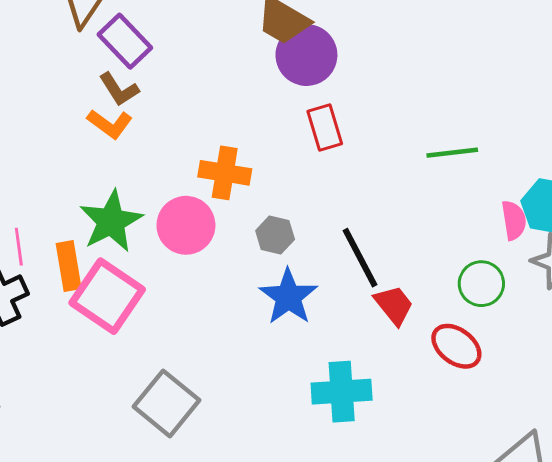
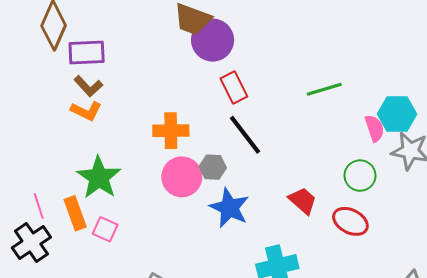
purple rectangle: (125, 41) -> (87, 52), turned -39
pink circle: (186, 225) -> (182, 177), moved
black line: (360, 258) -> (245, 135), moved
pink square: (107, 296) -> (105, 229), size x0.5

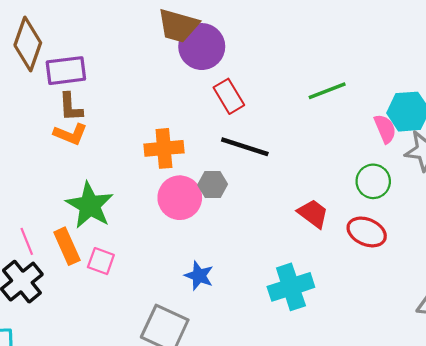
brown L-shape: (88, 86) -> (71, 107), turned 44
black line: (245, 135) -> (245, 147), turned -30
blue star: (229, 208) -> (199, 276), moved, size x0.7

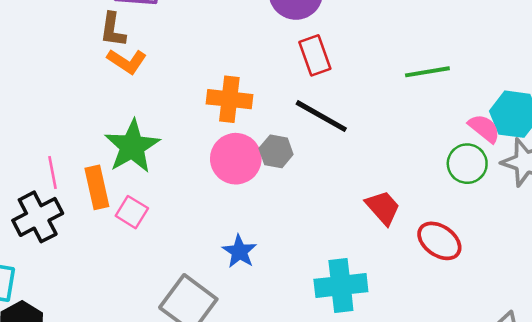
brown L-shape: (71, 107) -> (113, 30), moved
pink semicircle: (385, 129) -> (484, 128), turned -40
green circle: (373, 181) -> (467, 164), moved

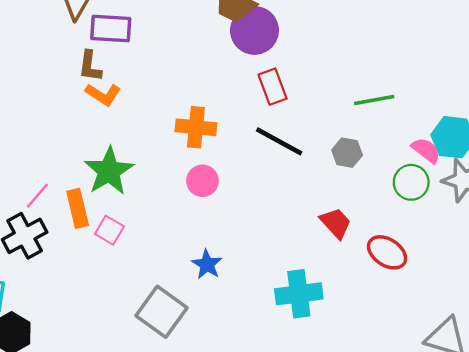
gray hexagon: (276, 151) -> (347, 153), moved
pink circle: (236, 159) -> (202, 181), size x0.7
pink line: (52, 173) -> (37, 196), turned 52

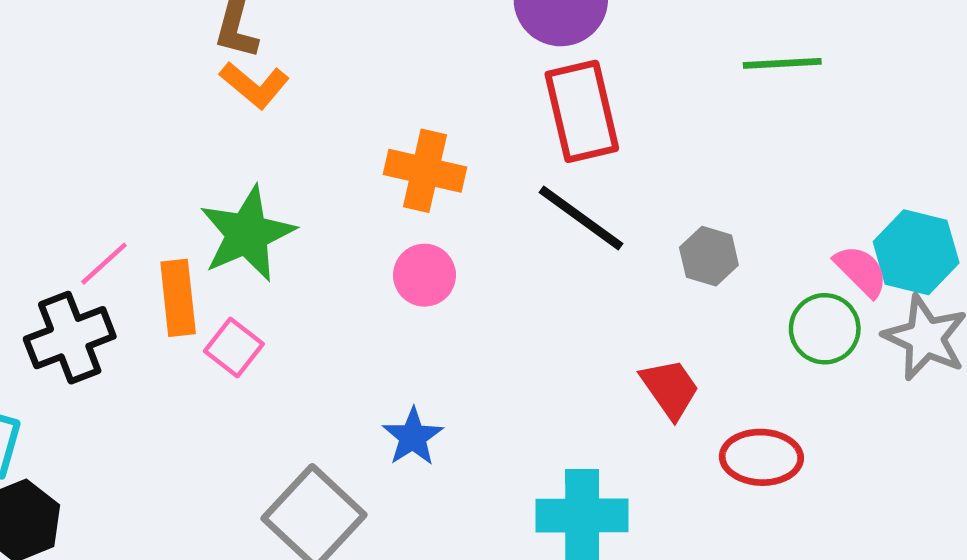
red rectangle: (273, 87) -> (582, 111), size x1.4
green line: (374, 100) -> (782, 63), moved
red ellipse: (387, 252) -> (761, 457), turned -39

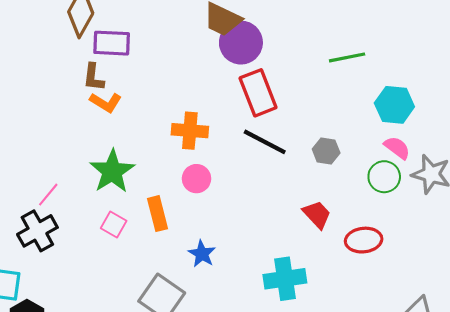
cyan hexagon: (916, 252) -> (394, 105), moved
orange rectangle: (178, 298) -> (158, 214), moved

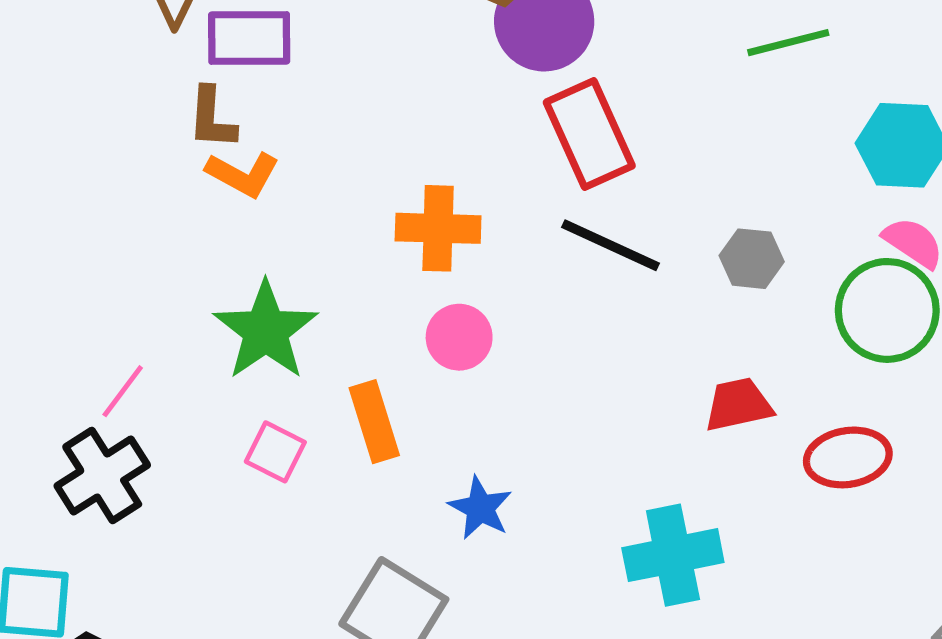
green circle: (384, 177) -> (887, 310), size x1.4
red trapezoid: (317, 214) -> (738, 405), turned -56

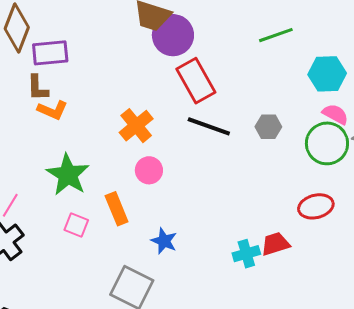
orange cross: (438, 228) -> (136, 126), turned -36
red trapezoid: (738, 405) -> (275, 244), moved
cyan cross: (673, 555) -> (246, 254), size x0.7

